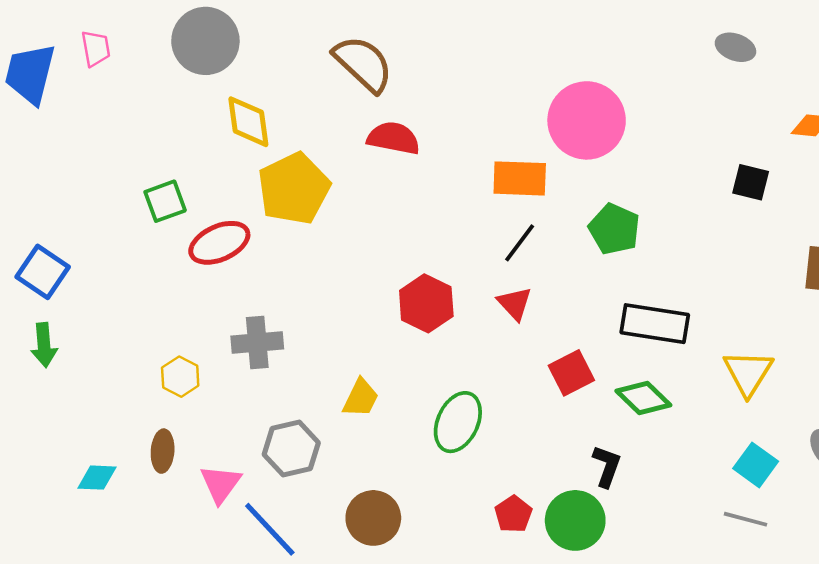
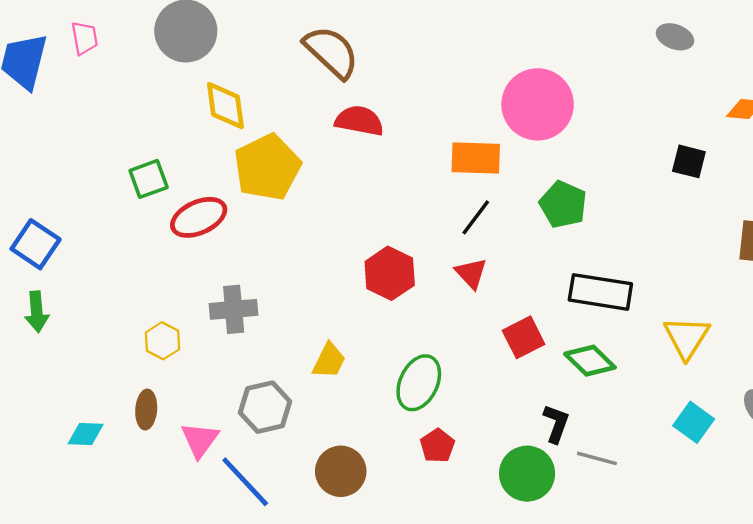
red pentagon: (513, 514) -> (437, 446), moved
gray line: (746, 519) -> (597, 458), moved

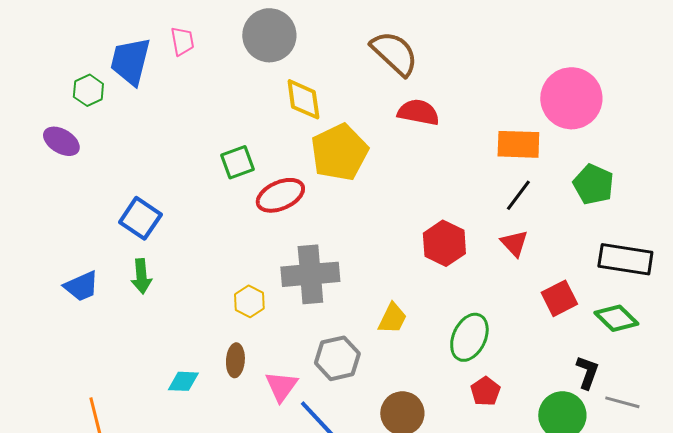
gray cross: (234, 309) -> (310, 274), size x1.4

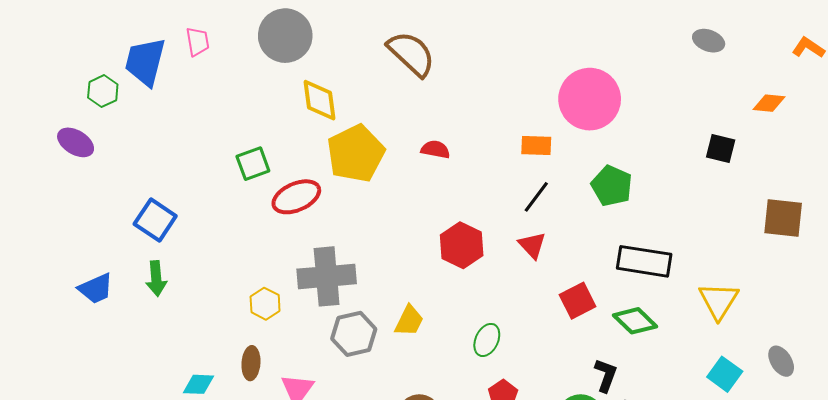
red semicircle: (418, 112) -> (435, 149), moved, size x0.7
orange rectangle: (518, 144) -> (536, 145), size x0.7
green ellipse: (469, 337) -> (487, 340), size x0.7
gray hexagon: (337, 358) -> (354, 334), moved

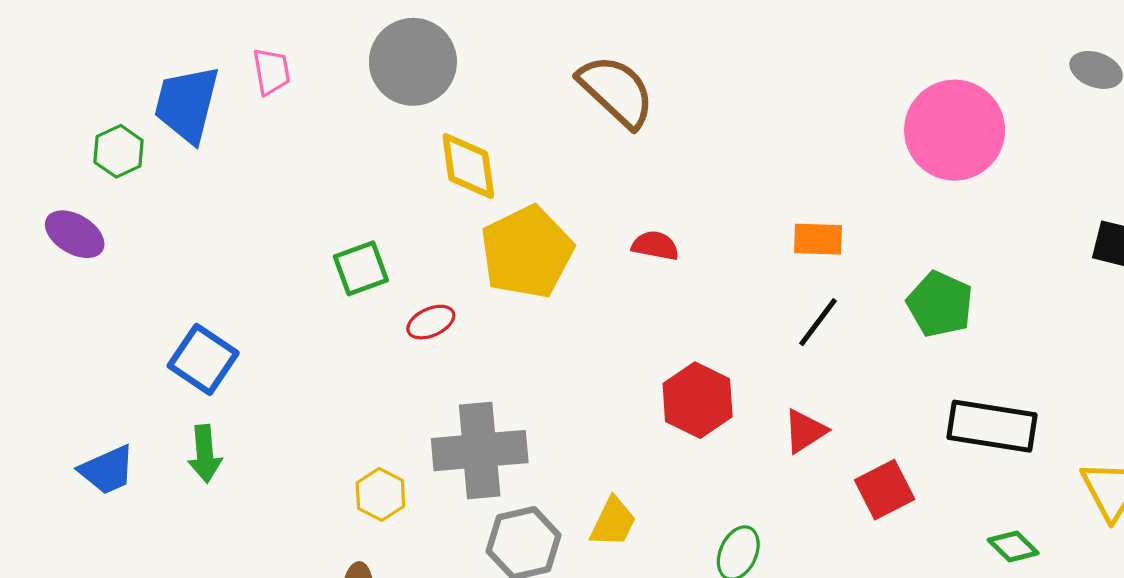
pink circle: (590, 99) -> (955, 130), moved
red ellipse: (296, 197) -> (431, 322), size x0.6
red triangle: (532, 245) -> (805, 431), moved, turned 40
green diamond: (635, 321) -> (1013, 547), moved, size x0.7

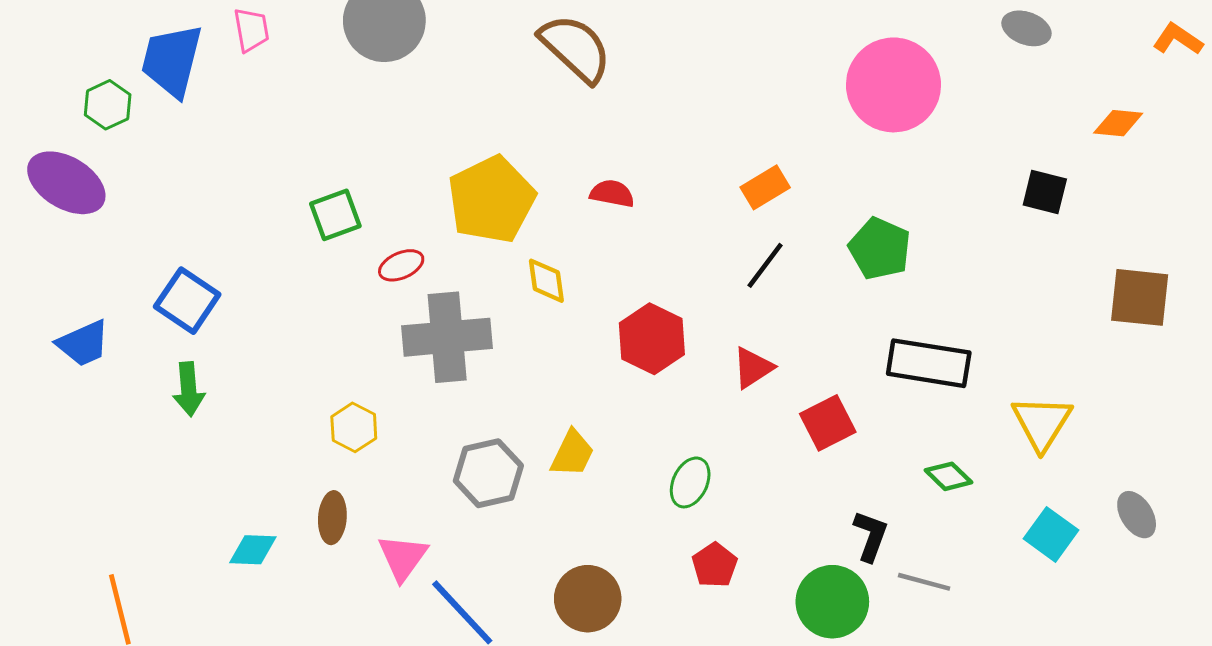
yellow diamond: (468, 166) -> (546, 281), moved, size x0.7
purple ellipse: (75, 234) -> (66, 183), size x1.4
orange rectangle: (818, 239) -> (765, 187), turned -33
gray cross: (480, 451) -> (447, 337), moved
blue trapezoid: (107, 470) -> (83, 343), moved

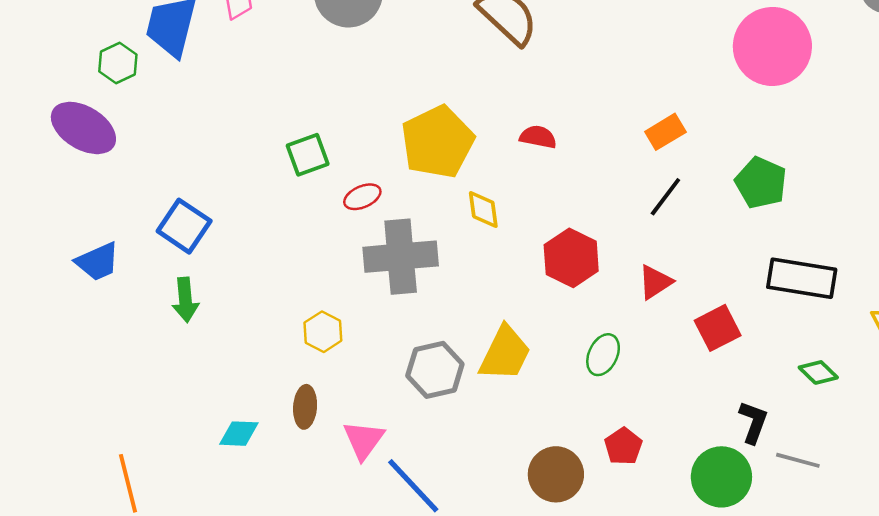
yellow trapezoid: (572, 453) -> (505, 353), size x1.4
green ellipse: (690, 482) -> (603, 355), moved
brown circle: (588, 599) -> (556, 474), moved

